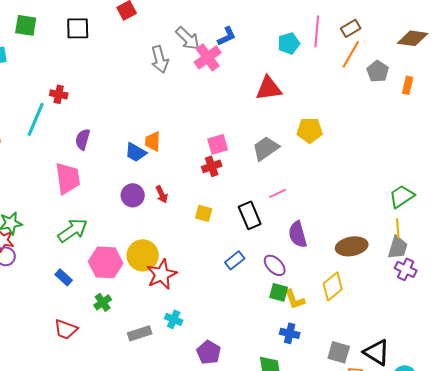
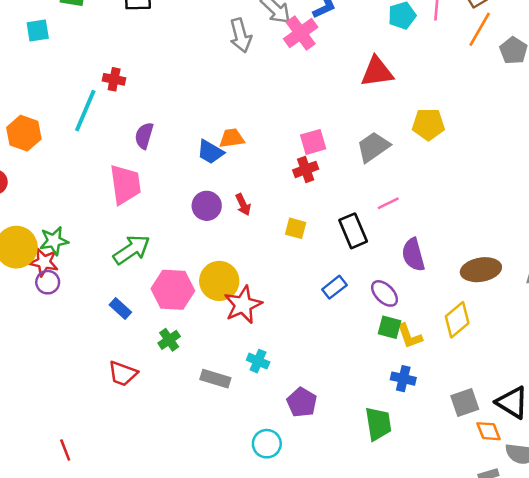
orange trapezoid: (153, 141) -> (232, 138), turned 80
gray rectangle: (140, 333) -> (215, 379), turned 35
gray square: (339, 352) -> (465, 402), turned -35

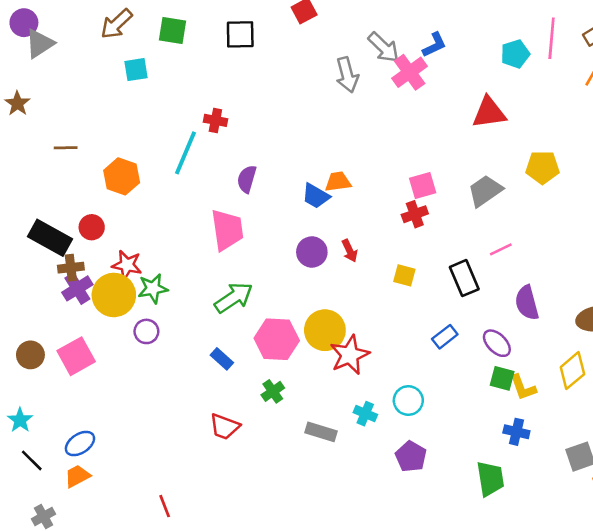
red star: (44, 262) -> (127, 265), moved
cyan circle: (267, 444) -> (408, 401), moved

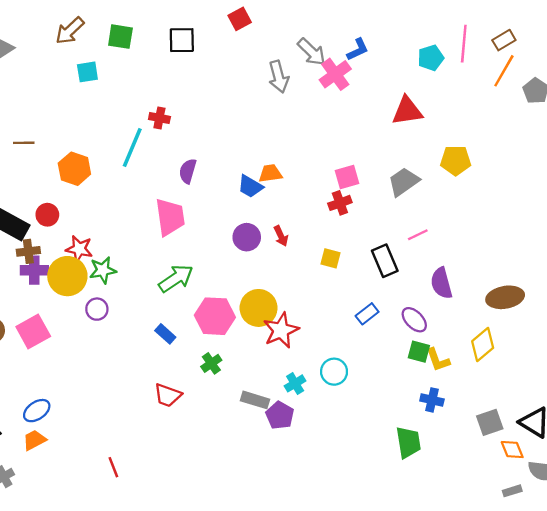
purple cross: (77, 288) -> (34, 270), turned 32
cyan cross: (365, 414) -> (295, 383), turned 36
purple pentagon: (411, 457) -> (280, 415), moved

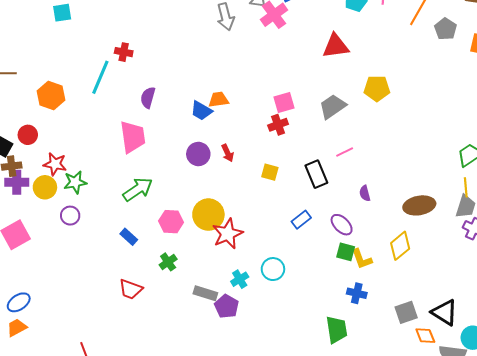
yellow circle: (67, 276) -> (45, 187), size x0.7
purple semicircle: (441, 283) -> (365, 193), size x0.6
pink hexagon: (215, 316) -> (171, 222), size x0.7

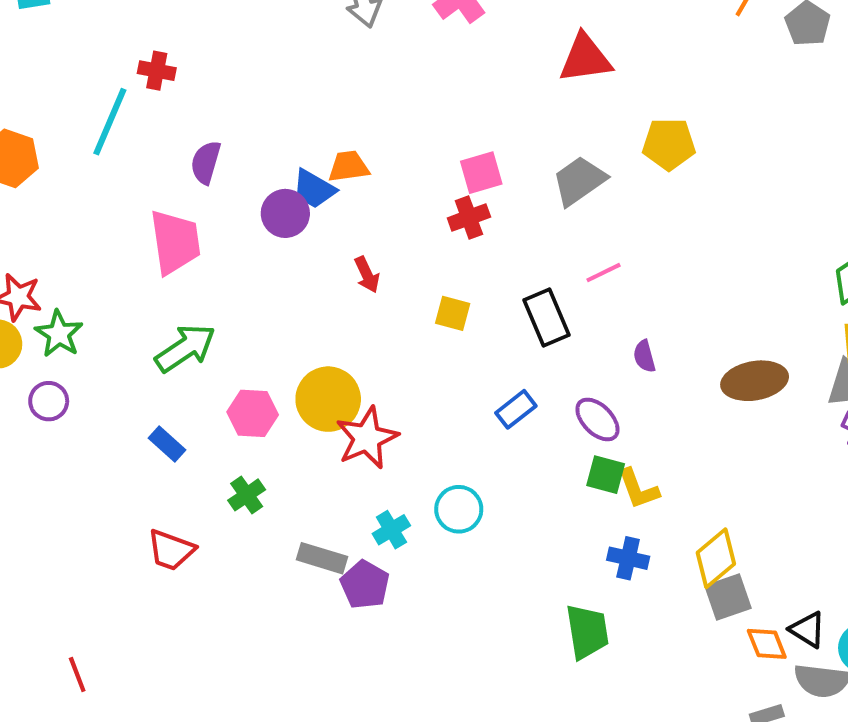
purple circle: (198, 154) -> (285, 213), moved
green star: (75, 182) -> (59, 334), turned -30
yellow diamond: (400, 246) -> (716, 558), moved
black triangle: (445, 312) -> (808, 630), moved, size x0.7

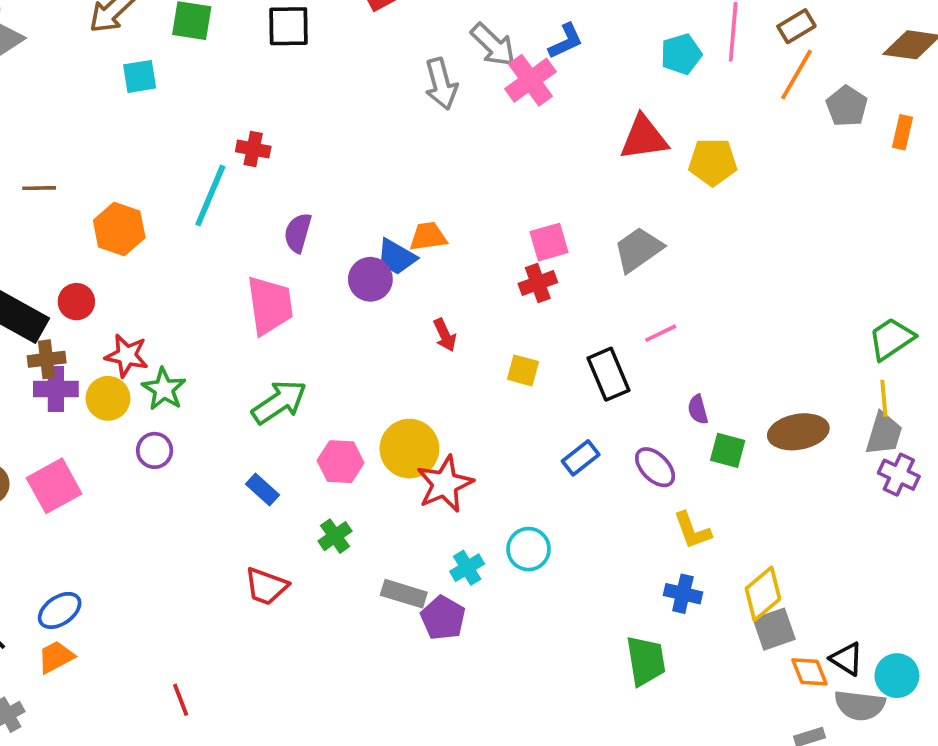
yellow pentagon: (669, 144) -> (713, 162), moved
green square: (606, 475) -> (728, 450), moved

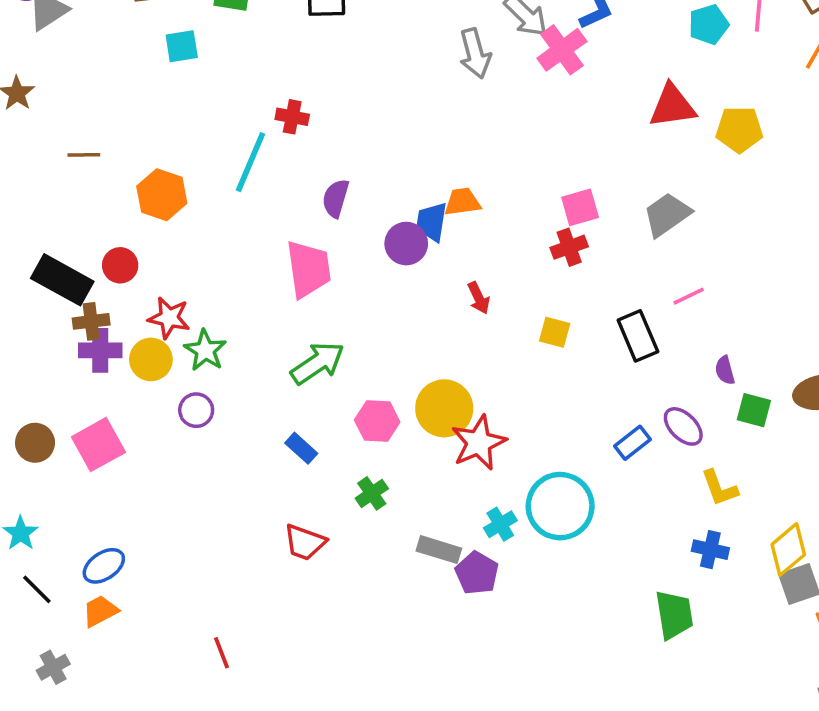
blue trapezoid: (396, 257) -> (432, 222), turned 69
blue rectangle: (581, 458) -> (633, 443), moved
cyan circle: (529, 549) -> (560, 506), size x1.6

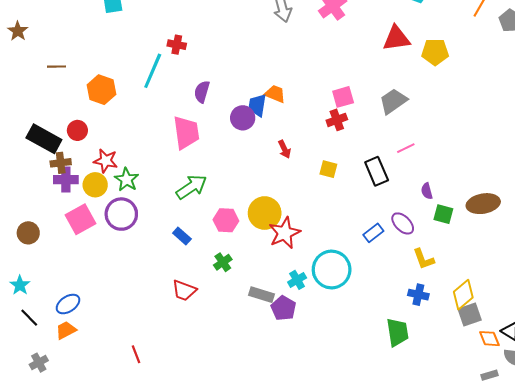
orange trapezoid: (462, 202) -> (275, 94), turned 30
purple circle: (196, 410) -> (121, 214), size x1.6
pink square: (98, 445) -> (81, 219), moved

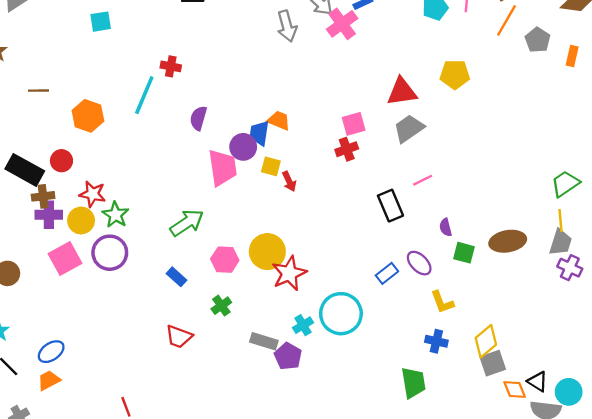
red triangle: (396, 38) -> (402, 92), moved
pink trapezoid: (186, 132) -> (222, 168), moved
yellow square: (328, 169) -> (271, 166), moved

